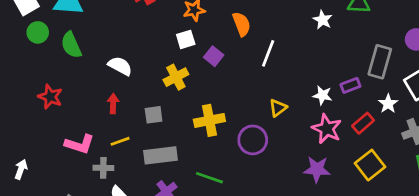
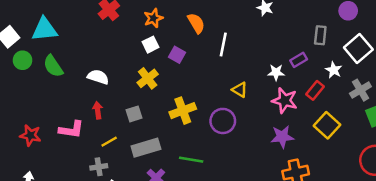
gray rectangle: (380, 62) -> (320, 35), size x0.7
red star: (50, 97) -> (30, 135), moved
yellow triangle: (278, 108) -> (240, 90), turned -42
pink L-shape: (80, 144) -> (71, 130), moved

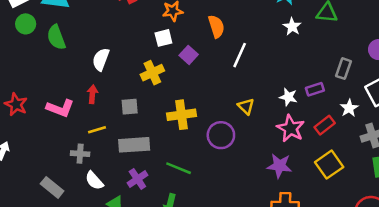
white semicircle: (98, 77) -> (101, 59), turned -100

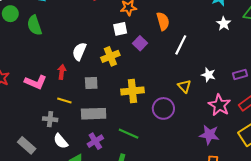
white semicircle: (101, 59) -> (79, 51), moved
white star: (288, 97) -> (208, 75), moved
yellow line: (97, 130) -> (64, 100), turned 32

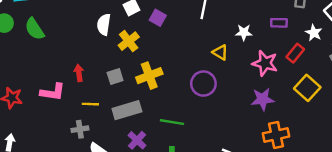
white semicircle: (79, 51) -> (104, 24), moved
purple rectangle: (240, 74) -> (279, 23), turned 32
yellow cross: (132, 91) -> (149, 76), moved

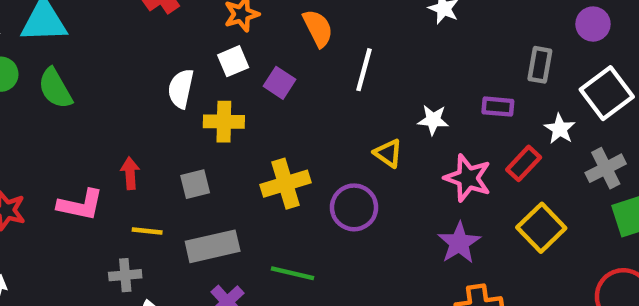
yellow cross: (129, 41) -> (224, 122), turned 35
yellow cross: (149, 76) -> (285, 184), moved
purple star: (263, 99) -> (459, 243), turned -30

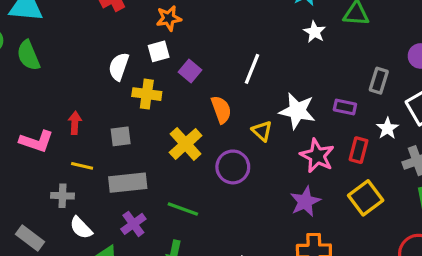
orange semicircle: (318, 28) -> (221, 110), moved
white star: (433, 120) -> (297, 111), size x1.6
red rectangle: (524, 163) -> (359, 150), turned -35
yellow cross: (285, 184) -> (186, 144), turned -32

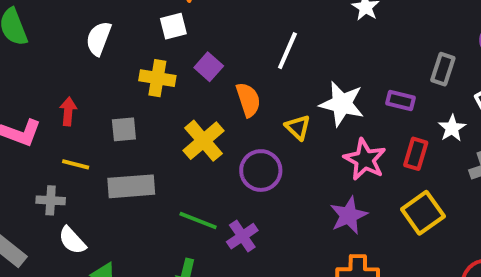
white semicircle: (119, 67) -> (99, 38), moved
purple square: (190, 71) -> (209, 67), moved
purple cross: (133, 224) -> (242, 236), moved

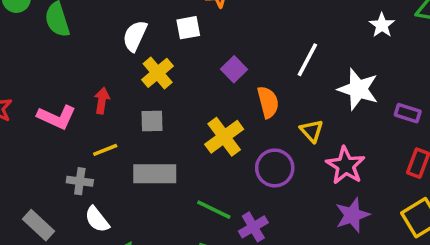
white square: (173, 26) -> (188, 28), moved
yellow cross: (157, 78) -> (158, 73), moved, turned 36
white star: (342, 104) -> (358, 89), moved
pink star: (365, 159) -> (346, 165), moved
yellow line: (76, 164) -> (105, 150), turned -40

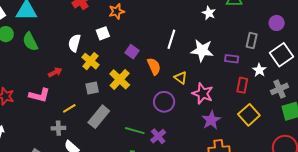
red arrow: (102, 101) -> (55, 72), moved, turned 64
yellow cross: (224, 137) -> (120, 79), moved
gray rectangle: (155, 174) -> (99, 117), turned -40

